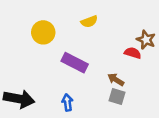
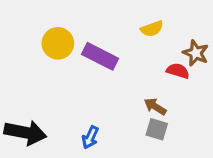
yellow semicircle: (89, 22) -> (152, 29), moved
purple rectangle: (75, 63) -> (100, 56), moved
blue arrow: (67, 103) -> (90, 137), turned -147

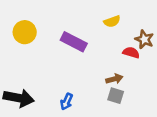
yellow circle: (58, 43) -> (25, 32), moved
brown arrow: (155, 107) -> (114, 79), turned 133

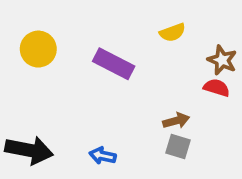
red semicircle: (131, 53) -> (217, 88), moved
blue arrow: (67, 102) -> (103, 156), turned 77

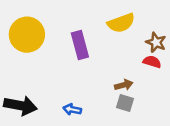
yellow semicircle: (172, 33) -> (121, 23), size x1.5
yellow circle: (38, 49) -> (27, 35), size x1.4
purple rectangle: (114, 64) -> (80, 45), turned 48

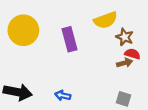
brown star: (156, 42) -> (125, 37), moved
brown arrow: (124, 85) -> (125, 63), moved
gray square: (125, 103) -> (123, 99), moved

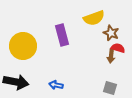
yellow circle: (23, 30) -> (23, 46), moved
brown arrow: (125, 63) -> (111, 56), turned 112

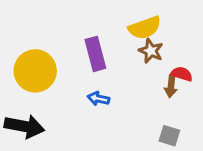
brown star: (111, 33) -> (151, 51), moved
blue arrow: (56, 85) -> (98, 99), moved

